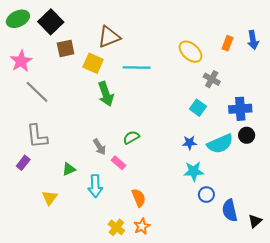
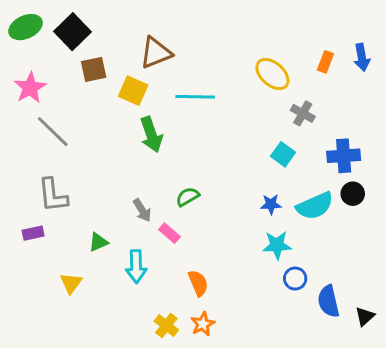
purple rectangle: (23, 163) -> (33, 233), turned 40

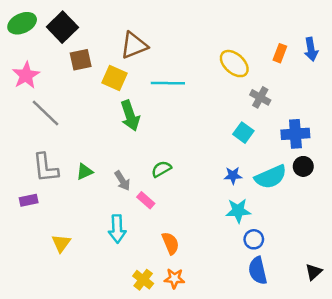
green triangle: (98, 242) -> (85, 172), moved
blue semicircle: (328, 301) -> (258, 271), moved
orange star: (203, 324) -> (174, 278), turned 30

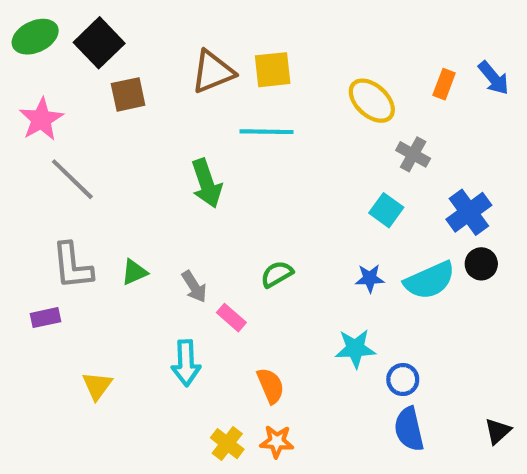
blue arrow: (311, 49) -> (494, 78), turned -30
yellow square: (114, 78) -> (273, 70), moved, turned -30
blue cross: (295, 134) -> (469, 212), turned -32
green semicircle: (161, 169) -> (277, 274), moved
cyan star: (238, 211) -> (355, 349), moved

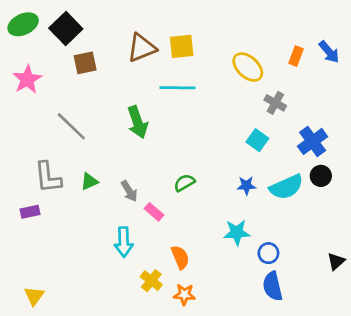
gray line: (72, 179) -> (71, 126), moved
yellow triangle: (97, 386) -> (34, 296), moved
black triangle: (498, 431) -> (336, 261), moved
yellow cross: (227, 444) -> (151, 281), moved

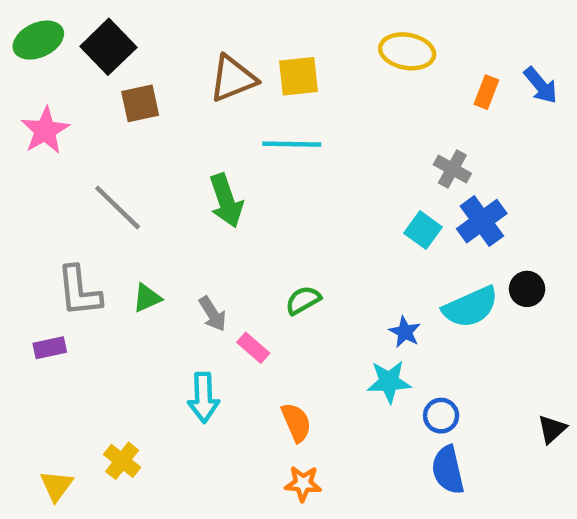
yellow ellipse: (248, 67) -> (407, 51), moved, turned -32
blue cross: (313, 141) -> (482, 221), moved
blue star: (246, 186) -> (405, 332), moved, turned 30
yellow cross: (151, 281) -> (122, 461), moved

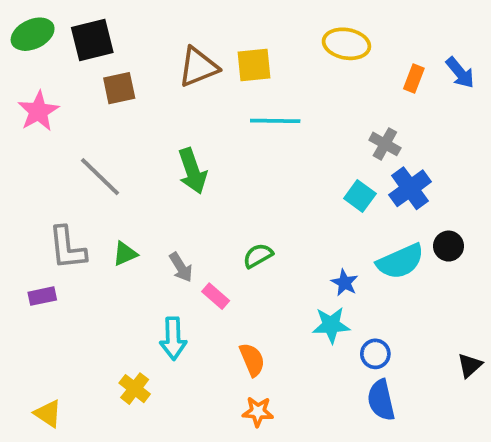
black square: (108, 47) -> (92, 40), turned 30
cyan line: (292, 144) -> (275, 121), moved
yellow cross: (122, 461) -> (135, 389), moved
yellow triangle: (56, 486) -> (48, 414), turned -32

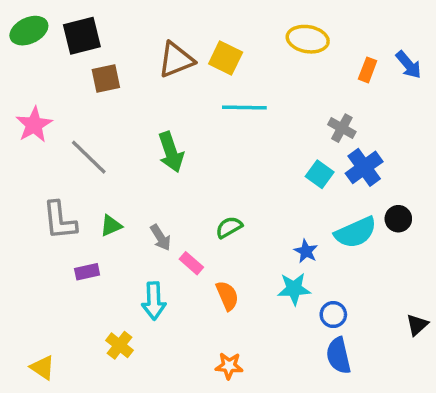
yellow square: (254, 65) -> (226, 58), turned 32
pink star: (38, 111) -> (34, 125), moved
purple rectangle: (42, 296) -> (87, 272), moved
orange semicircle: (252, 360) -> (227, 296), moved

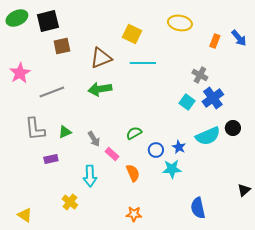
brown triangle: (176, 60) -> (101, 58), moved
green arrow: (171, 152) -> (100, 89), turned 100
gray line: (89, 157) -> (52, 92), turned -65
blue circle: (333, 315) -> (156, 150), moved

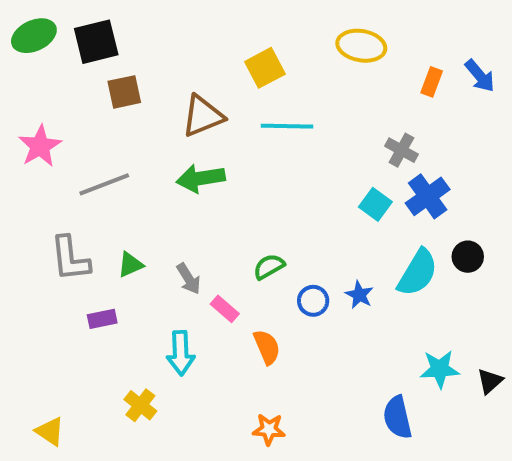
yellow square: (132, 34) -> (265, 68), turned 36
cyan semicircle: (208, 136) -> (418, 273), turned -35
cyan star: (172, 169) -> (440, 369), moved

